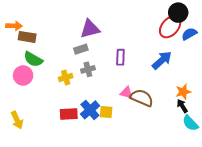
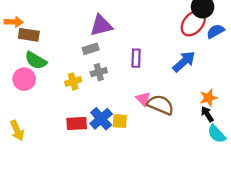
pink triangle: (126, 93) -> (143, 99), turned 32

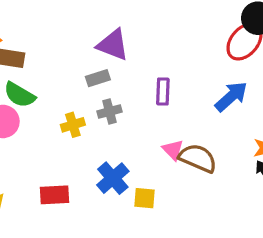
purple triangle: (101, 25) -> (113, 45), turned 35
yellow square: (120, 121) -> (145, 198), moved
red rectangle: (77, 123) -> (55, 195), moved

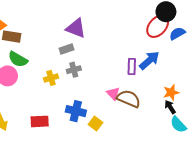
purple rectangle: (163, 91) -> (132, 67), moved
blue cross: (113, 178) -> (76, 111), turned -36
yellow square: (145, 198) -> (96, 124), turned 32

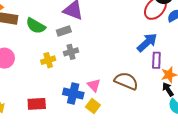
green semicircle: (18, 59) -> (36, 26), moved
purple rectangle: (132, 67) -> (156, 60), moved
pink triangle: (113, 94) -> (94, 85), moved

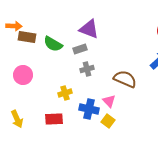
yellow cross: (48, 60) -> (65, 93), moved
brown semicircle: (126, 81) -> (125, 79), moved

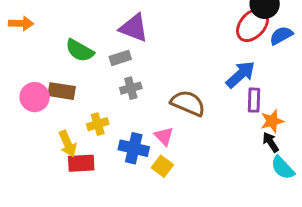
brown rectangle: (27, 37) -> (62, 91), moved
yellow arrow: (17, 119) -> (68, 144), moved

